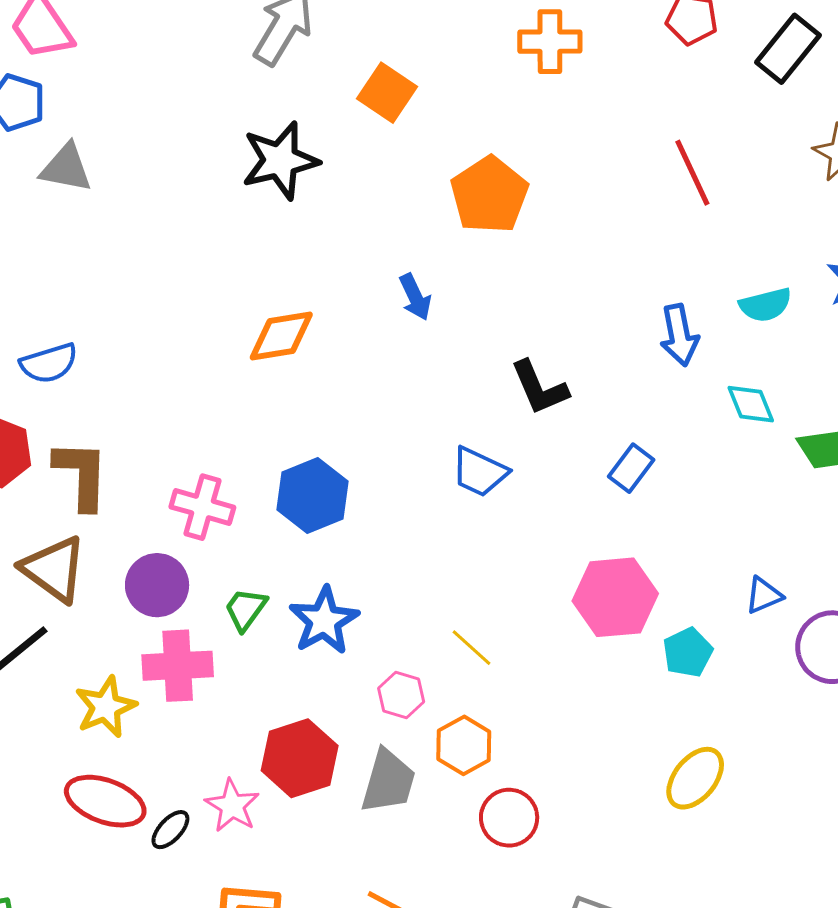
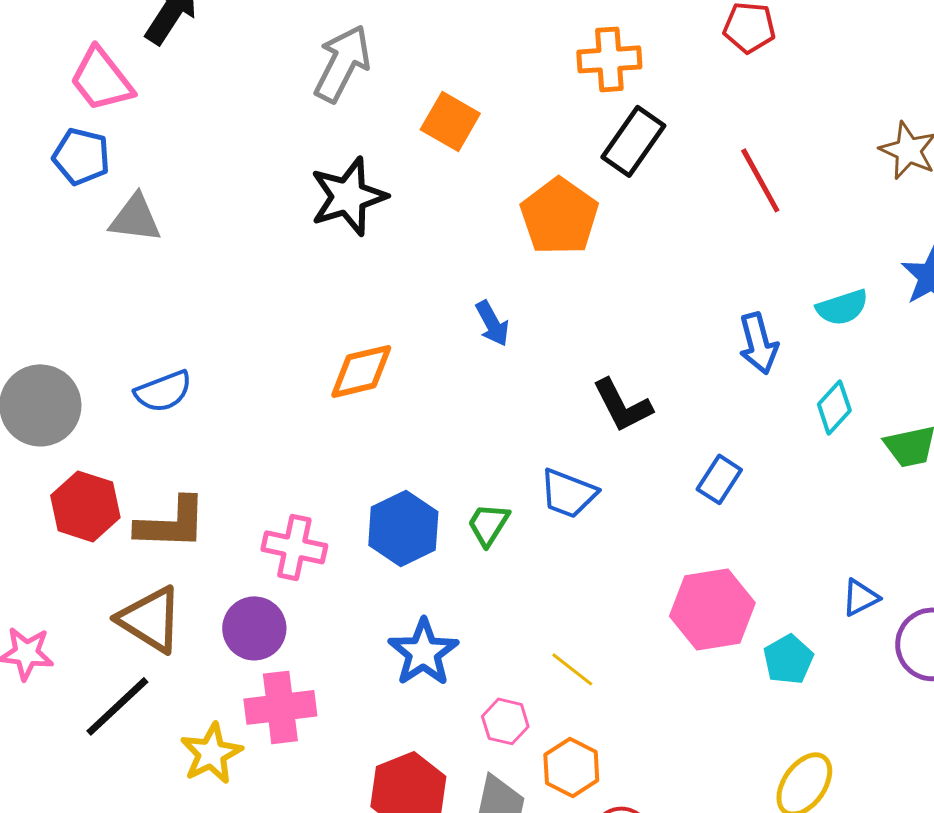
black rectangle: (788, 49) -> (633, 141), moved
blue semicircle: (49, 363) -> (163, 391), moved
cyan diamond: (751, 404) -> (834, 407), turned 68
brown L-shape: (81, 475) -> (171, 523), turned 94
green trapezoid: (246, 609) -> (488, 524), moved

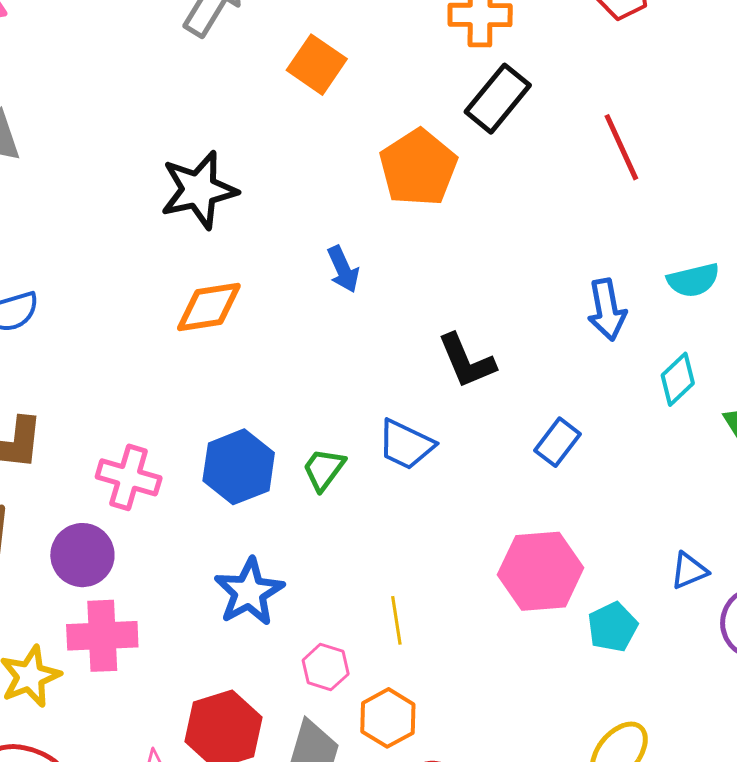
black star: (348, 196) -> (199, 190), moved
yellow line: (572, 669) -> (396, 620), turned 39

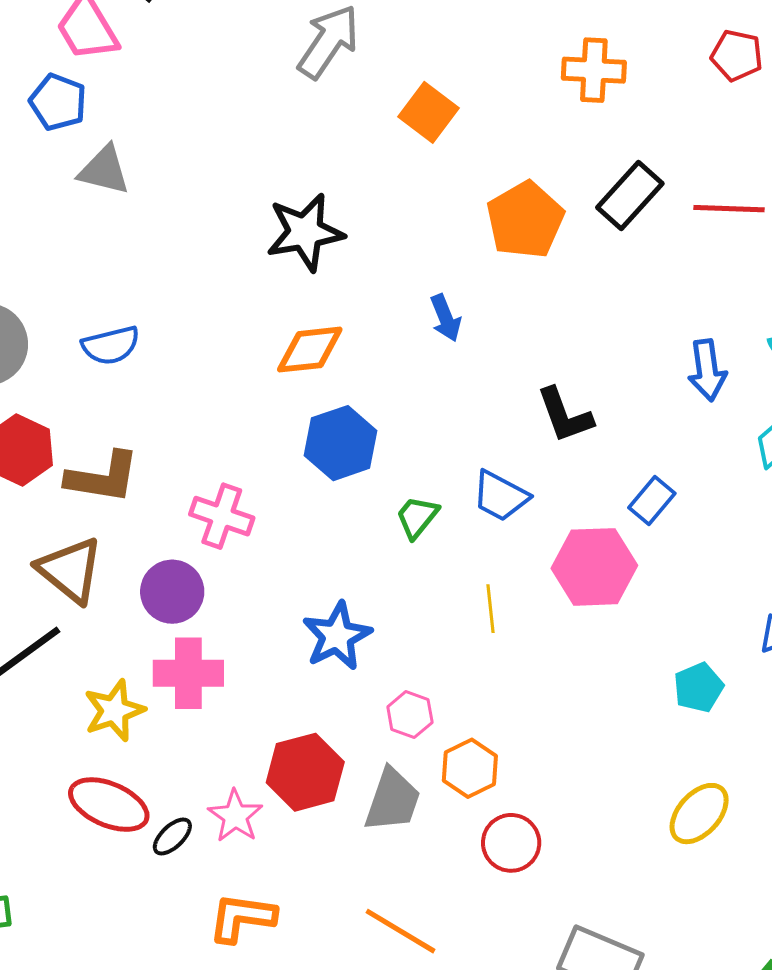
black rectangle: (498, 99) -> (630, 195), moved
red line: (621, 147) -> (729, 209), turned -66
blue hexagon: (239, 467) -> (341, 443), moved
pink hexagon: (541, 571) -> (594, 567), moved
yellow line: (396, 620) -> (491, 609), moved

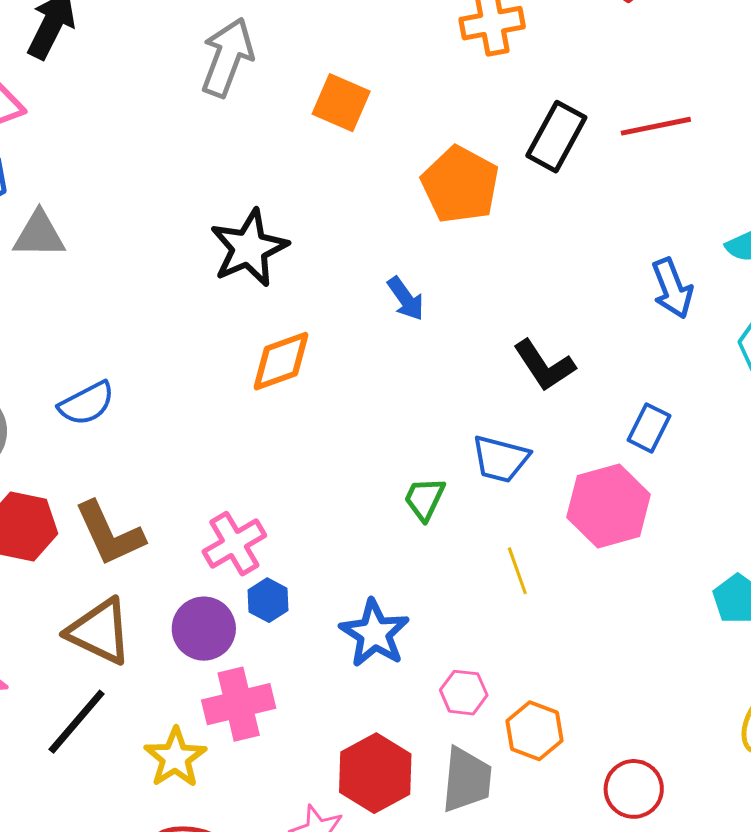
blue hexagon: (341, 443) -> (268, 600), moved, size x0.6
brown L-shape: (103, 477) -> (109, 534), turned 70
pink cross: (222, 516) -> (234, 544), turned -36
red circle: (511, 843) -> (634, 789), moved

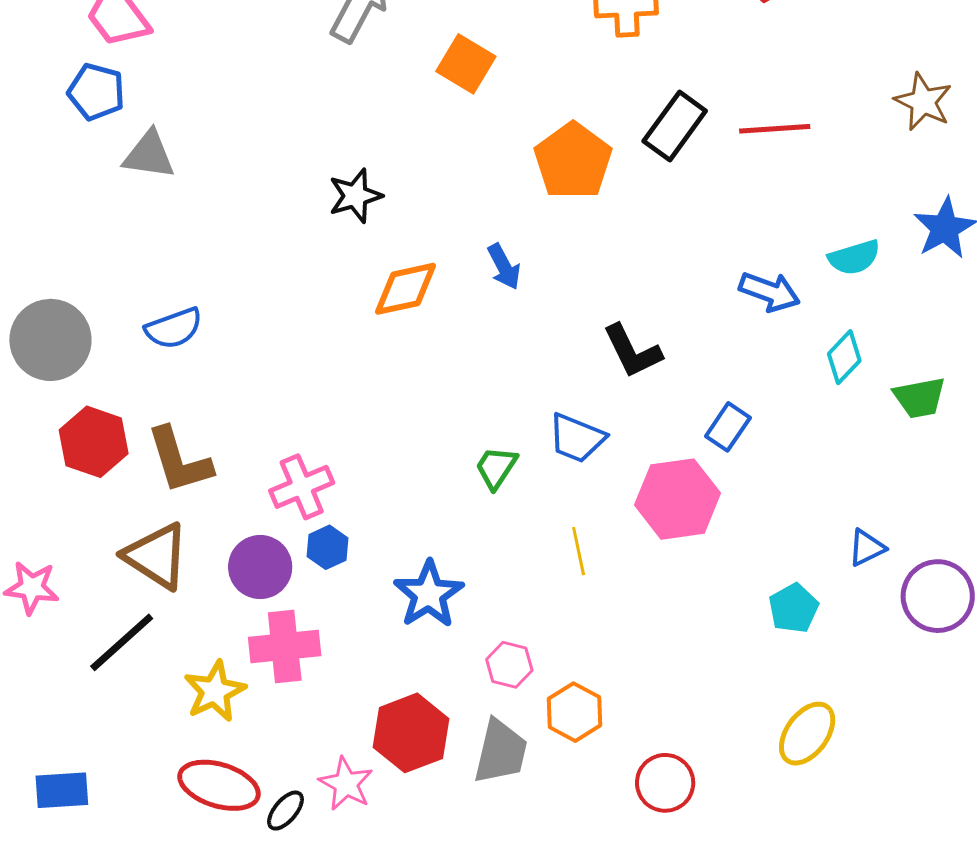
black star: (249, 248) -> (355, 196), size x0.7
blue arrow: (672, 288) -> (770, 292), turned -56
orange diamond: (281, 361) -> (406, 289), moved

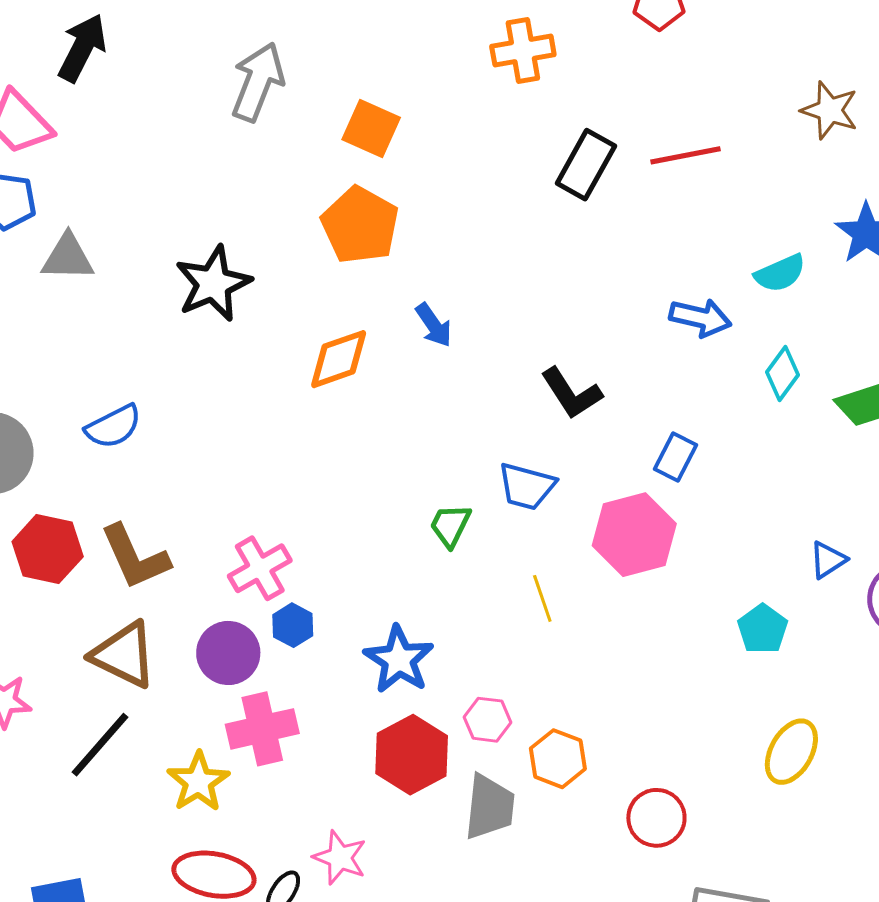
orange pentagon: (573, 161) -> (360, 225), moved
black star: (355, 196) -> (213, 284), moved, size x1.4
red hexagon: (411, 733) -> (412, 755), moved

